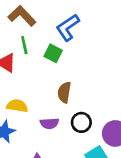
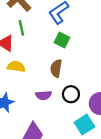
green square: (53, 53) -> (62, 40), moved
yellow semicircle: (17, 106) -> (16, 67), moved

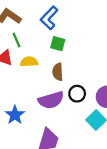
yellow semicircle: (16, 67) -> (29, 62), moved
purple semicircle: (43, 95) -> (51, 100), size x1.6

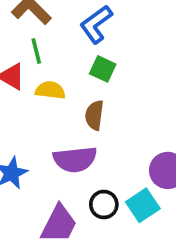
black circle: (77, 94) -> (104, 204), moved

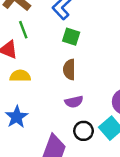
yellow semicircle: (50, 90) -> (20, 76), moved
purple semicircle: (75, 159) -> (74, 102), moved, size x0.6

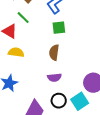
green line: (23, 30) -> (23, 18), turned -32
green square: (71, 37) -> (59, 28), turned -32

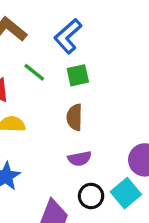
green line: (23, 18) -> (34, 72), moved

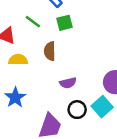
brown semicircle: (75, 117) -> (50, 51), moved

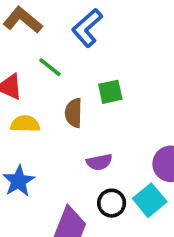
green square: (64, 23) -> (110, 92), moved

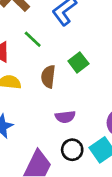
green square: (110, 92) -> (78, 62), turned -30

